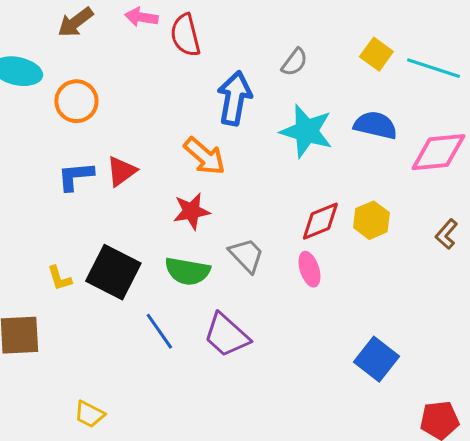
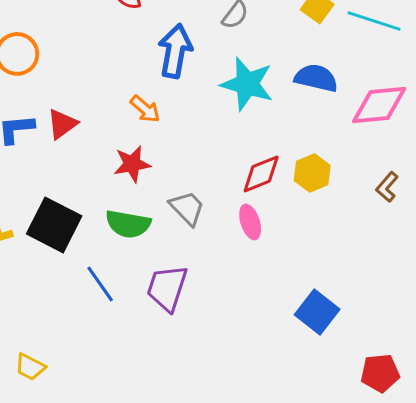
orange arrow: (204, 156) -> (145, 109), size x0.7
purple trapezoid: (226, 335) -> (167, 288), turned 66

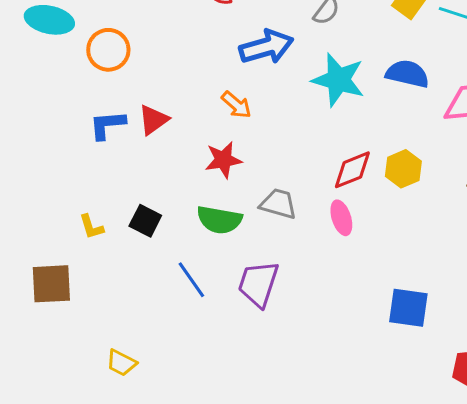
blue arrow: (175, 51) -> (266, 47), turned 64
gray trapezoid: (187, 208) -> (278, 204), turned -30
black square: (54, 225) -> (145, 221), size x0.6
blue square: (317, 312) -> (408, 308), turned -30

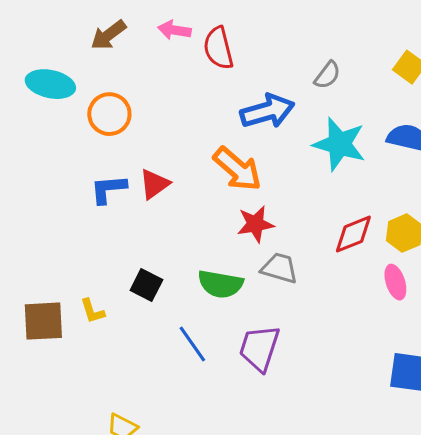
orange arrow: (236, 105) -> (237, 169), size x1.6
red star: (223, 160) -> (255, 224), moved
pink ellipse: (341, 218) -> (395, 282), moved
yellow L-shape: (91, 227) -> (92, 311), moved
brown square: (51, 284) -> (43, 321), moved

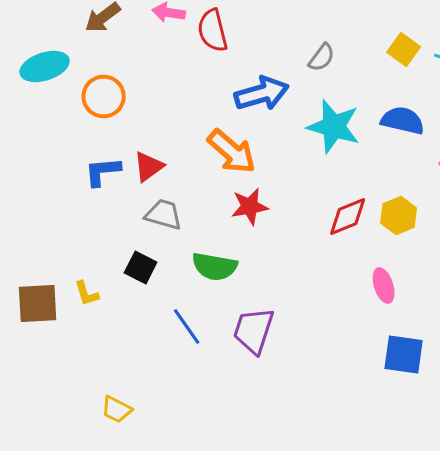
cyan ellipse: (50, 84) -> (45, 66), turned -30
gray trapezoid: (279, 268) -> (164, 214), moved
pink ellipse: (395, 282) -> (384, 286), moved

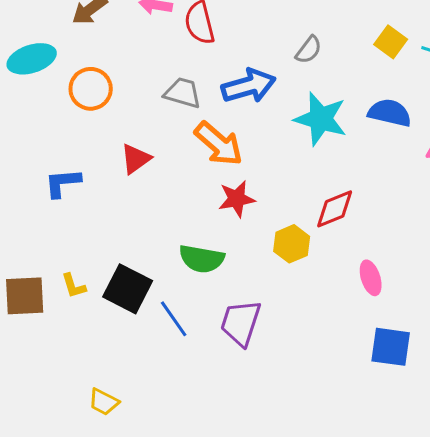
blue L-shape: (103, 172) -> (63, 183), moved
gray trapezoid: (164, 214) -> (183, 93), moved
yellow hexagon: (399, 216) -> (292, 244), moved
black square: (141, 268) -> (128, 289), moved, size x1.5

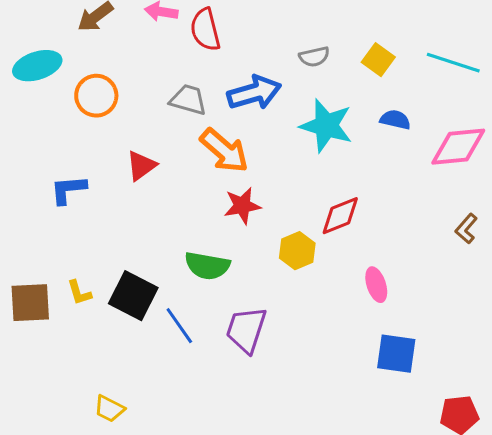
yellow square: (391, 42) -> (378, 60), moved
gray semicircle: (309, 50) -> (314, 57), turned 40
blue semicircle: (390, 113) -> (395, 120), size x0.7

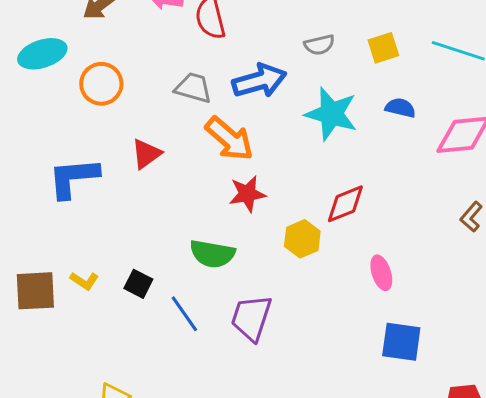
yellow square: (378, 60) -> (383, 48), turned 36
blue L-shape: (68, 190) -> (73, 178), size x1.4
yellow L-shape: (79, 293) -> (84, 281), turned -40
black square: (133, 296) -> (138, 284), size x0.6

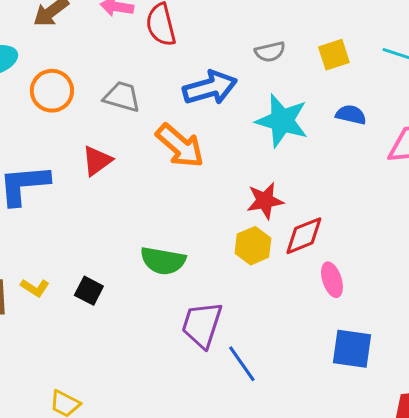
gray trapezoid: (193, 88) -> (122, 97), moved
red star: (247, 194) -> (265, 201), moved
red diamond: (345, 204) -> (304, 236), moved
blue line: (184, 314) -> (242, 364), moved

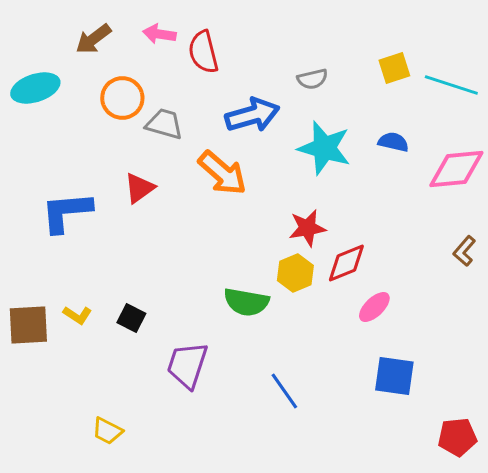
yellow square: (334, 55) -> (394, 68), moved
orange circle: (52, 91) -> (122, 98), moved
green semicircle: (163, 261) -> (246, 302), moved
pink ellipse: (332, 280) -> (374, 307), turned 64
purple trapezoid: (202, 325) -> (187, 365), moved

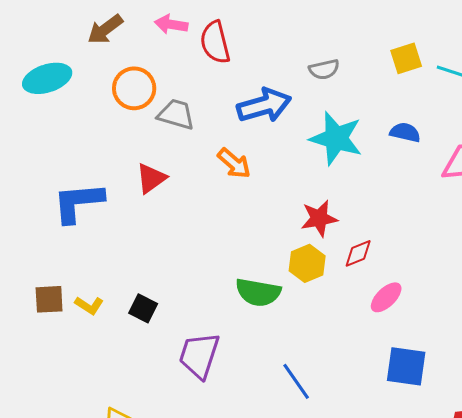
orange arrow: (222, 173) -> (234, 163), size x0.7
red diamond: (346, 263) -> (358, 253), size x0.7
brown square: (28, 325) -> (49, 299), moved, size x0.7

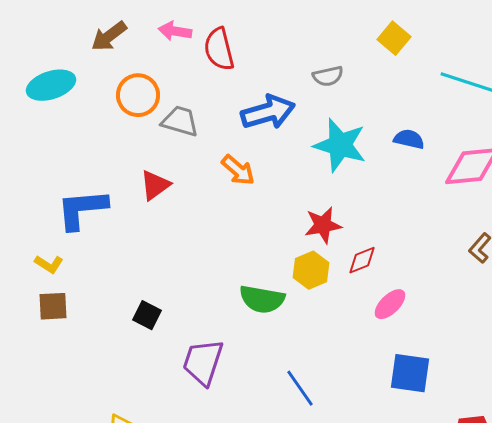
yellow square: (406, 58) -> (394, 38), moved, turned -32
yellow L-shape: (89, 305) -> (49, 264), moved

